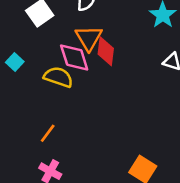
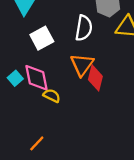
pink diamond: (74, 57) -> (36, 78), moved
yellow semicircle: (58, 77) -> (52, 96), size x0.7

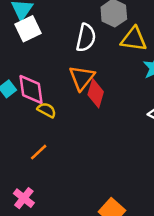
white square: (42, 38) -> (28, 29), moved
orange line: (37, 143) -> (39, 152), moved

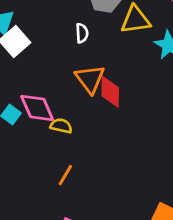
white semicircle: (86, 38) -> (82, 33), size x0.6

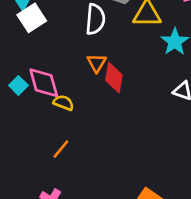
white semicircle: (82, 33) -> (95, 19), size x1.6
orange triangle: (90, 79) -> (97, 63), size x0.7

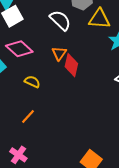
white semicircle: (95, 19) -> (60, 20), turned -55
pink diamond: (44, 83) -> (19, 49), moved, turned -36

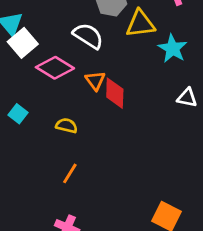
pink diamond: (19, 49) -> (55, 68), moved

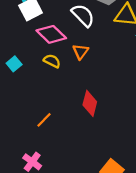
red diamond: (115, 93) -> (90, 103), moved
yellow semicircle: (67, 126) -> (52, 61), moved

